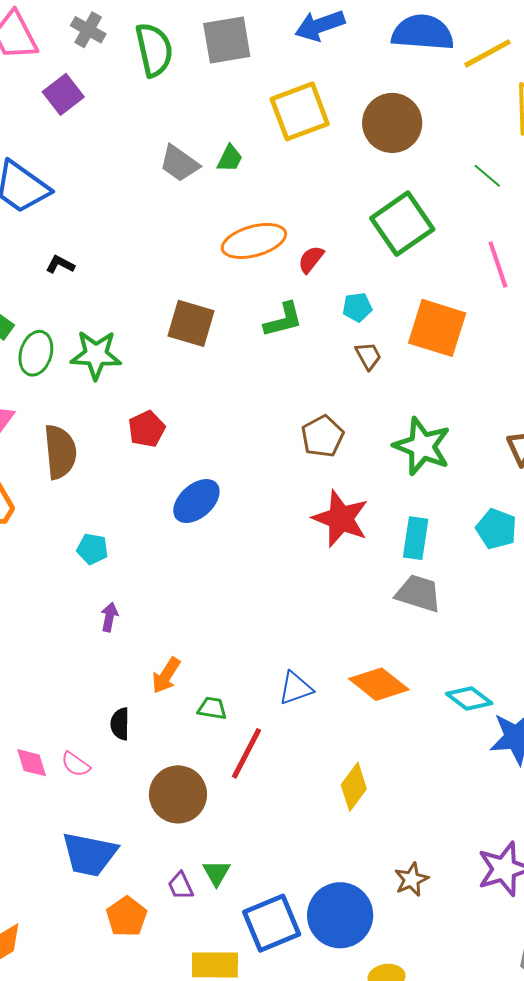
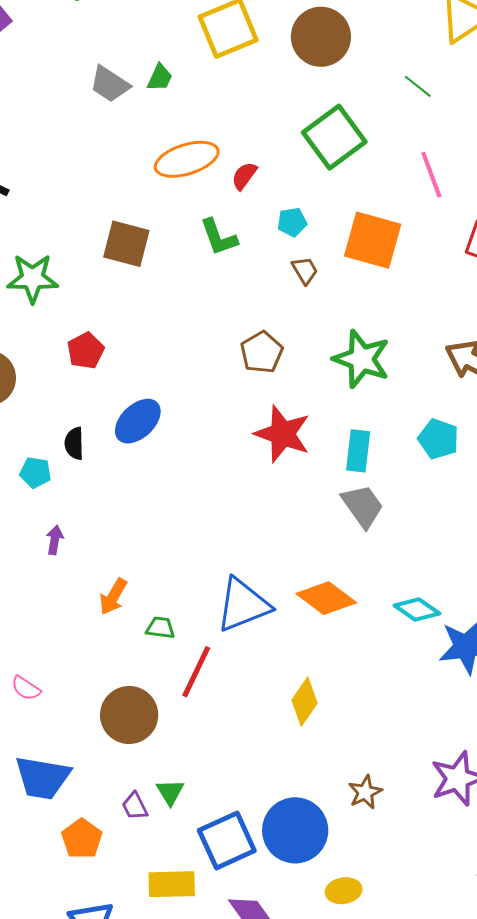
green L-shape: (283, 320) -> (219, 237), turned 87
gray trapezoid: (418, 593) -> (363, 506), turned 39
blue triangle: (296, 688) -> (243, 605), size x1.6
black semicircle: (120, 724) -> (74, 443), moved

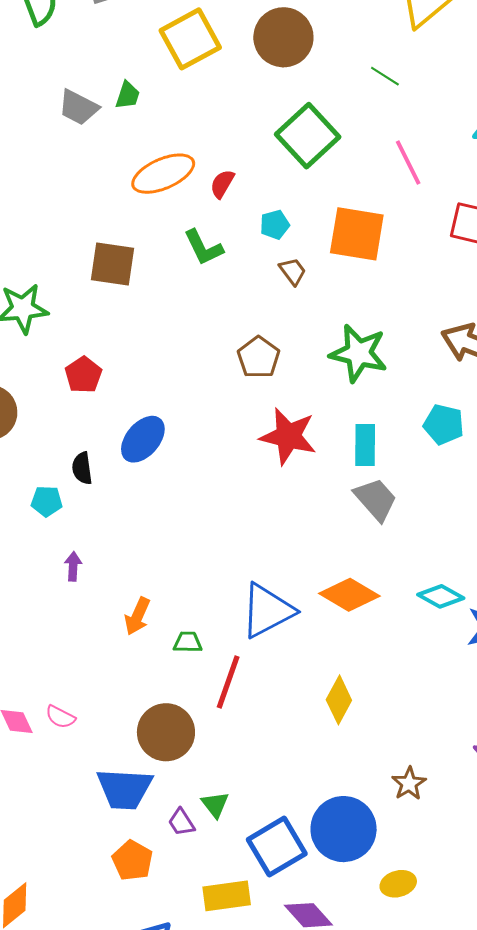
blue trapezoid: (42, 778) -> (124, 789), moved

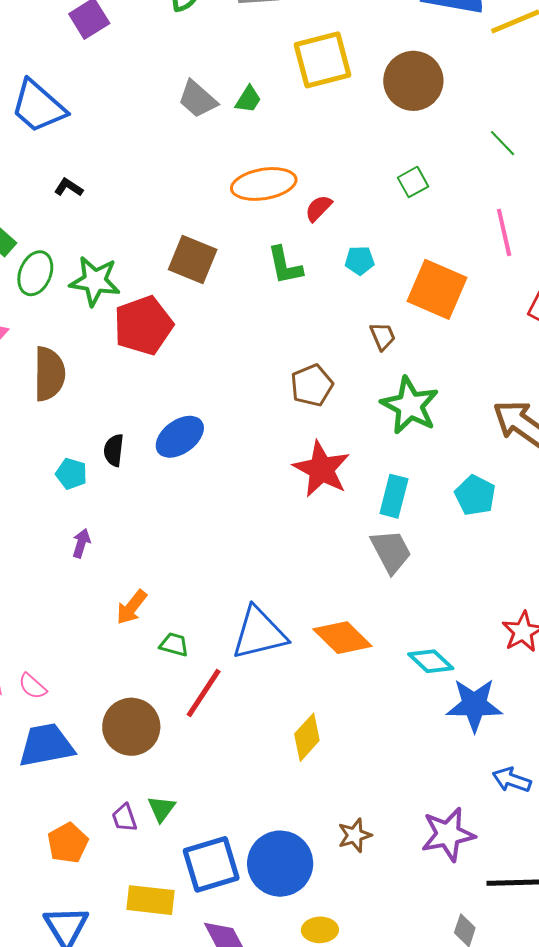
green square: (308, 136) -> (413, 182), size x0.5
brown trapezoid: (293, 271) -> (383, 336), moved
red pentagon: (83, 375) -> (143, 325), moved, size x1.6
blue trapezoid: (124, 789) -> (46, 745), moved, turned 152

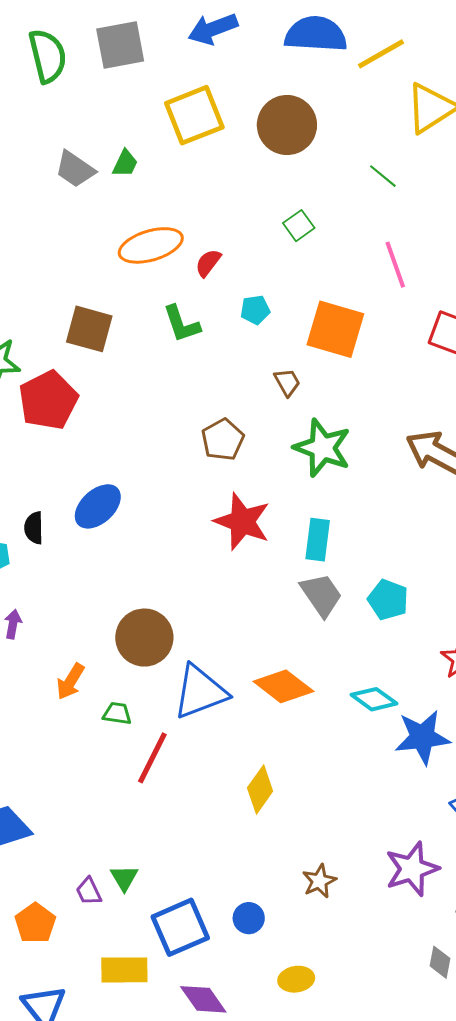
cyan pentagon: (475, 495) -> (388, 600), moved
brown circle: (131, 727) -> (144, 638), moved
blue circle: (280, 864) -> (249, 918), size x0.5

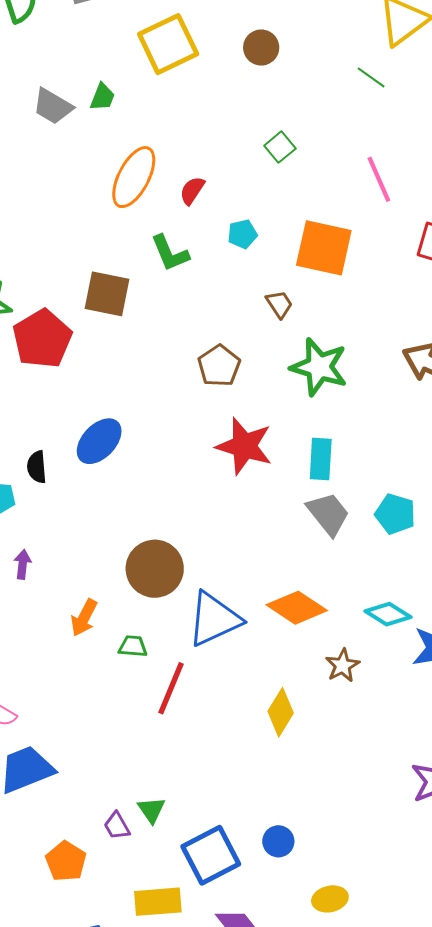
brown circle: (287, 125) -> (261, 48), size x0.6
green line: (383, 176) -> (371, 77), moved
orange ellipse: (151, 245) -> (134, 177), turned -42
brown square: (89, 329) -> (107, 294), moved
brown star: (319, 881) -> (342, 665), moved

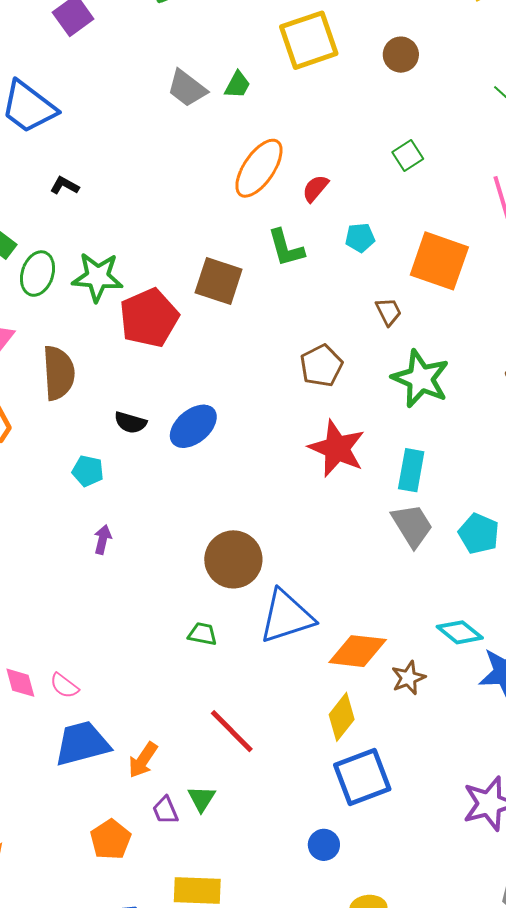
black semicircle: (37, 467) -> (130, 423), moved, turned -76
orange diamond: (297, 608) -> (358, 651), moved, turned -34
orange arrow: (84, 618) -> (143, 760), moved
red line: (171, 688) -> (232, 731), moved, turned -74
blue square: (211, 855) -> (362, 777), moved

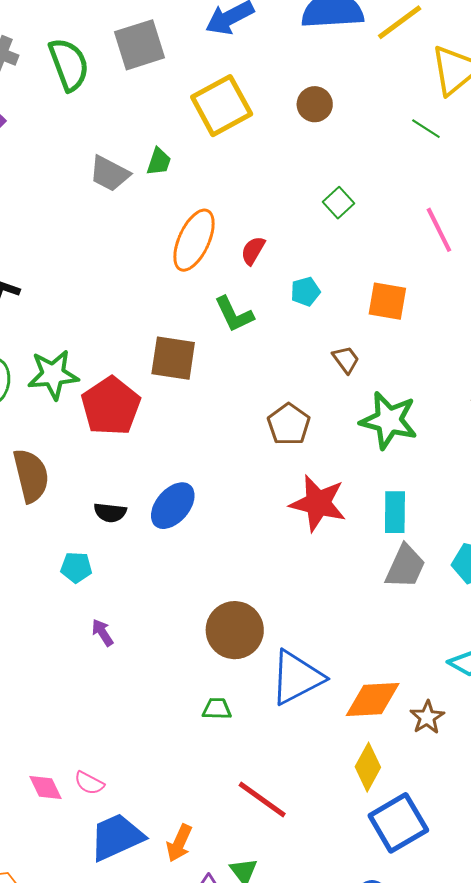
orange square: (439, 261) -> (387, 301), size x0.7
gray trapezoid: (412, 526) -> (405, 567), turned 66
purple arrow: (103, 540) -> (103, 633), turned -36

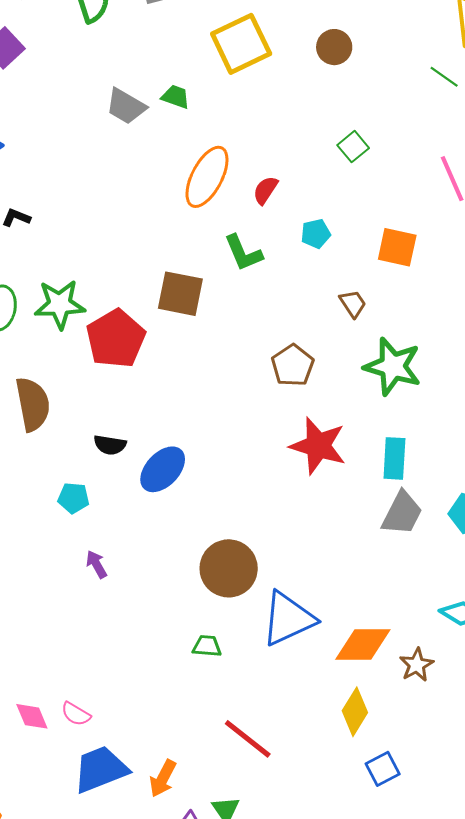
green trapezoid: (159, 162) -> (176, 97), turned -92
blue ellipse: (173, 506) -> (163, 469), moved
blue square: (398, 823) -> (383, 769), size x0.6

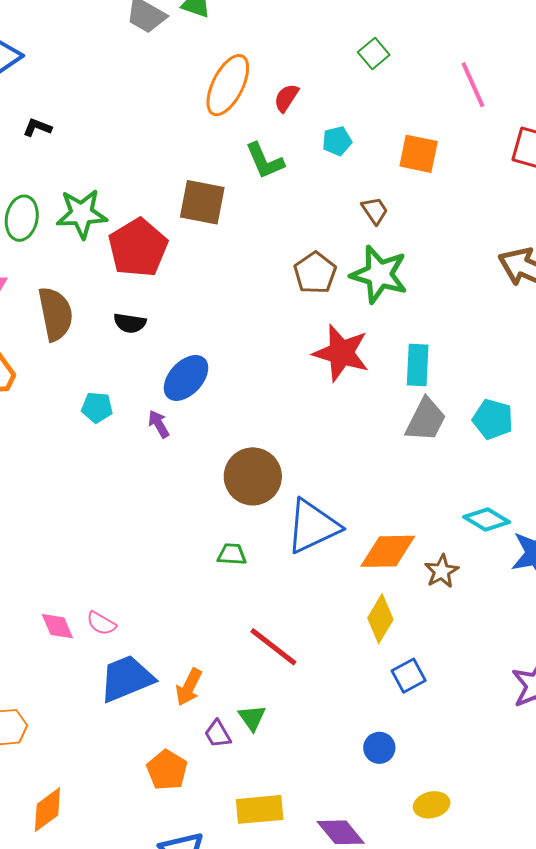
green star: (393, 366) -> (379, 274), moved
black semicircle: (110, 445) -> (130, 323), moved
purple arrow: (96, 564) -> (159, 424), moved

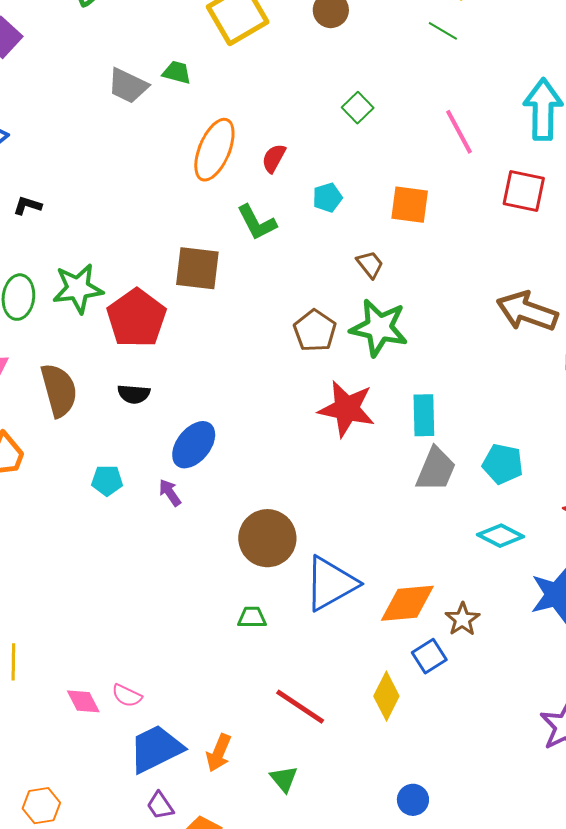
cyan diamond: (487, 519) -> (501, 536), moved
yellow diamond: (380, 619) -> (386, 696), moved
blue square: (409, 676) -> (429, 656), moved
purple trapezoid: (218, 734) -> (160, 806), moved

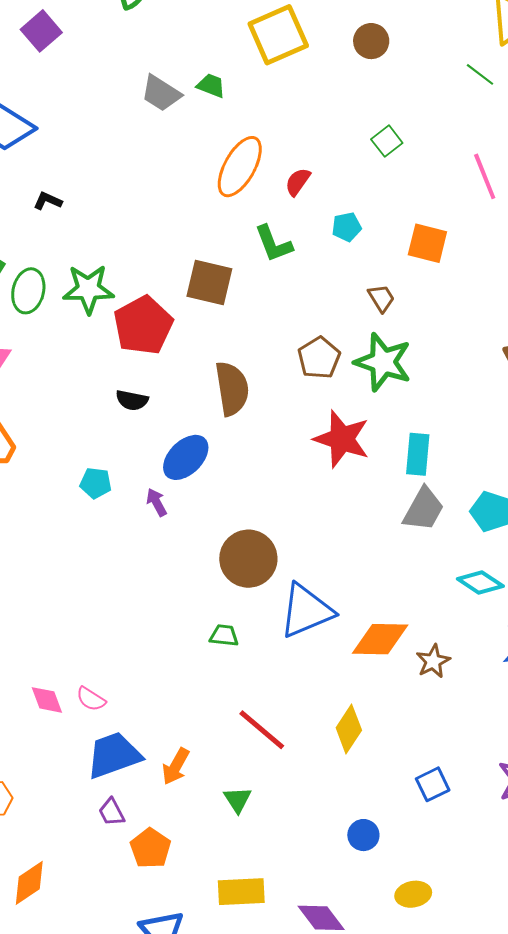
brown semicircle: (59, 390) -> (232, 389), moved
blue square: (429, 656) -> (433, 784), moved

